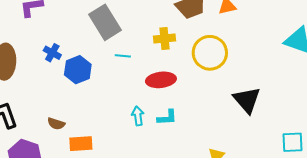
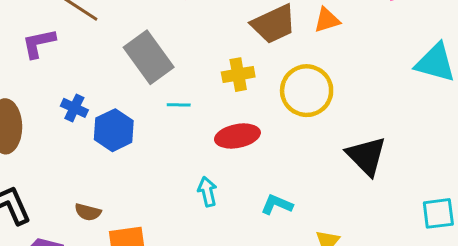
cyan L-shape: (167, 118) -> (277, 205), moved, turned -150

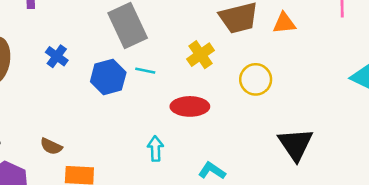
yellow cross: (238, 75) -> (200, 55), turned -36
yellow circle: (307, 91) -> (256, 79), size x0.7
blue hexagon: (114, 130) -> (108, 77), moved

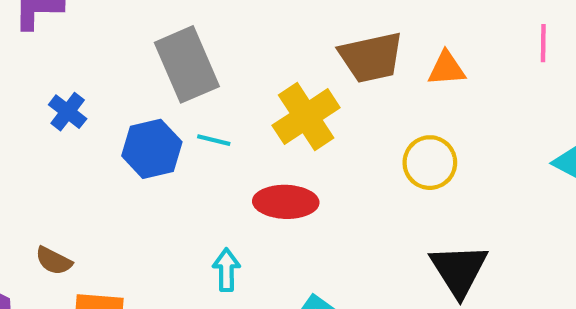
yellow cross: (200, 55) -> (306, 117), size x1.4
yellow circle: (256, 79) -> (430, 163), moved

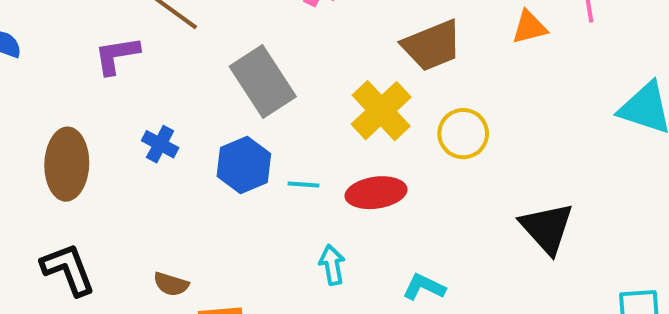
orange triangle: (447, 69) -> (529, 27), moved
cyan line: (214, 140) -> (304, 184), moved
yellow circle: (430, 163) -> (463, 134), moved

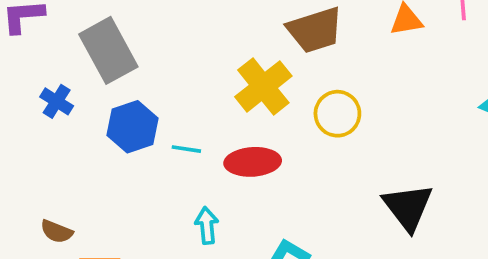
gray rectangle: (263, 81) -> (108, 50), moved

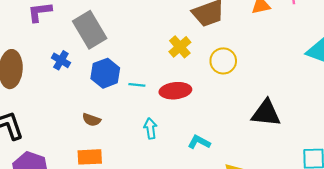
yellow cross: (263, 86) -> (180, 47), size x0.7
black triangle: (408, 207) -> (266, 113), turned -44
brown semicircle: (57, 232) -> (92, 120), moved

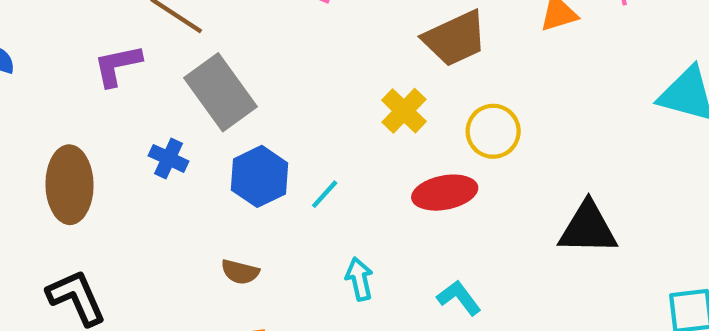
cyan line: (137, 85) -> (325, 194), turned -49
red ellipse: (175, 91) -> (445, 193), moved
cyan L-shape: (199, 142) -> (459, 298), turned 30

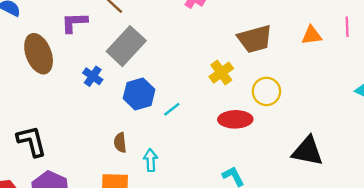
gray rectangle: (221, 92) -> (126, 46), turned 69
brown ellipse: (70, 185) -> (39, 54), moved, turned -30
brown semicircle: (240, 272) -> (120, 143), turned 60
cyan arrow: (359, 279) -> (151, 160), moved

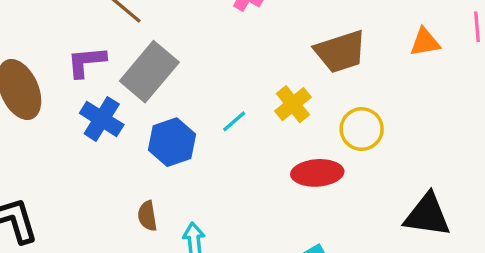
purple L-shape: (74, 22) -> (86, 62), moved
blue cross: (93, 76) -> (102, 119), size x1.4
cyan line: (172, 109) -> (234, 121), moved

